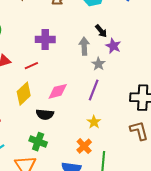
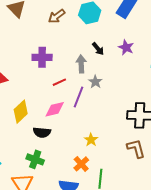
purple star: (113, 46) -> (126, 47), moved
red line: (31, 66) -> (59, 82), moved
purple line: (94, 90) -> (79, 97), moved

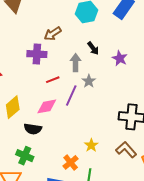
brown arrow: (57, 16) -> (53, 34), moved
purple star: (126, 47) -> (120, 58), moved
yellow star: (91, 140) -> (91, 145), moved
brown L-shape: (136, 148) -> (126, 150), turned -30

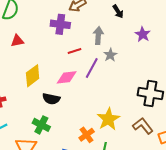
black arrow: (93, 48) -> (118, 12), moved
yellow star: (91, 145) -> (108, 119), size x1.6

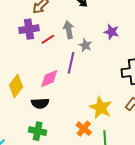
purple star: (143, 34) -> (112, 32), moved
red line: (74, 51) -> (48, 39), moved

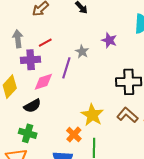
purple cross: (29, 29) -> (31, 60), moved
gray arrow: (69, 30) -> (18, 39), moved
black semicircle: (40, 103) -> (32, 106), turned -30

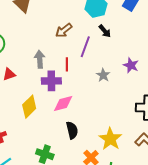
red line: (45, 43) -> (67, 64), turned -64
purple line: (66, 68) -> (85, 47), moved
black semicircle: (32, 106) -> (72, 130), moved, turned -78

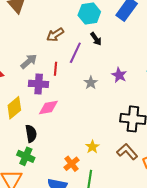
gray arrow: (40, 59) -> (29, 61), turned 48
black semicircle: (72, 130) -> (31, 134), moved
yellow star: (110, 139) -> (92, 147), size x0.6

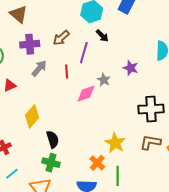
purple cross: (39, 84) -> (30, 44), moved
pink diamond: (48, 107) -> (86, 94), moved
yellow star: (92, 147) -> (115, 143), size x1.5
brown L-shape: (127, 152) -> (150, 142), turned -30

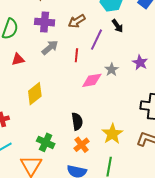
black semicircle: (53, 139) -> (77, 121), moved
orange cross: (97, 163) -> (82, 145), moved

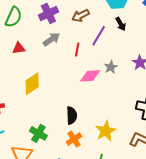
purple cross: (45, 22) -> (48, 13), turned -36

